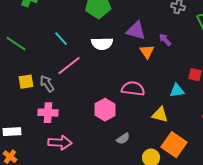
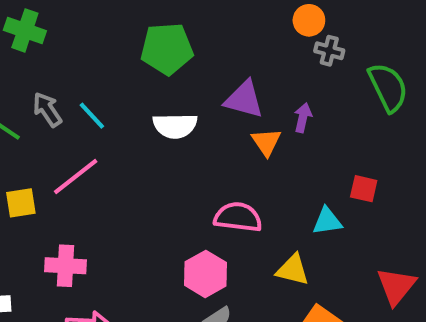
purple arrow: (165, 40) -> (303, 118), turned 56
pink line: (69, 66) -> (76, 177), moved
gray arrow: (47, 84) -> (47, 110), moved
pink hexagon: (105, 110) -> (205, 274), moved

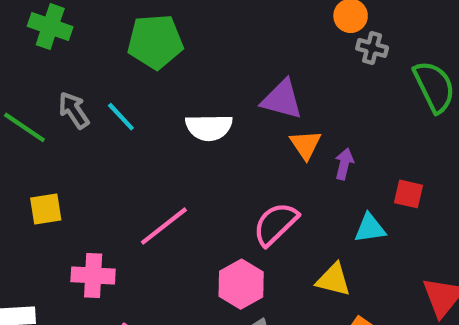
green pentagon: (167, 49) -> (155, 42), moved
purple arrow: (303, 118) -> (344, 164), moved
pink line: (76, 177) -> (164, 226), moved
pink semicircle: (238, 217) -> (275, 224), turned -51

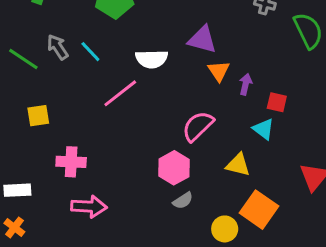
red square: (409, 194) -> (277, 102), moved
pink line: (164, 226) -> (120, 93), moved
cyan triangle: (370, 228) -> (263, 129), turned 45

